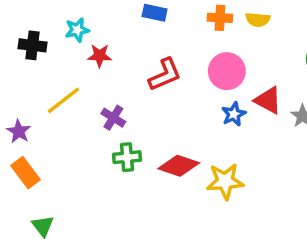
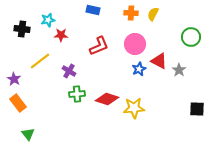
yellow semicircle: (258, 20) -> (153, 14), turned 112

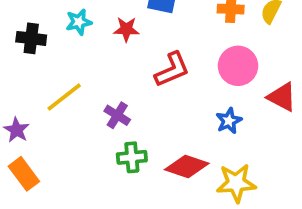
red star: (61, 35) -> (126, 29), moved
blue star: (139, 69) -> (229, 121), moved

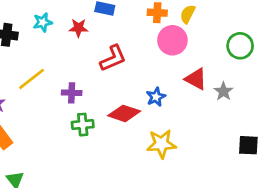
pink circle: (238, 66) -> (172, 40), moved
purple cross: (117, 115) -> (72, 93), turned -30
red diamond: (187, 167) -> (124, 113), moved

